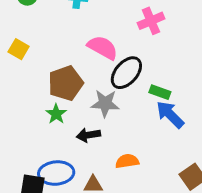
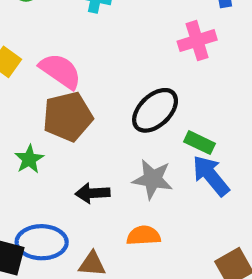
pink semicircle: (103, 48) -> (60, 71), moved
gray star: (105, 103) -> (153, 179), moved
green star: (56, 114) -> (29, 159), moved

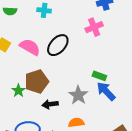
black ellipse: (155, 110) -> (58, 45), moved
brown pentagon: (68, 117) -> (37, 82), moved
gray star: (153, 179) -> (78, 95), turned 30

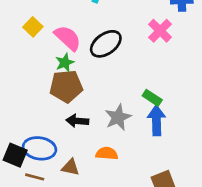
pink cross: (94, 27) -> (160, 31), turned -36
green star: (18, 91) -> (65, 63), moved
blue arrow: (106, 91) -> (156, 120), turned 30

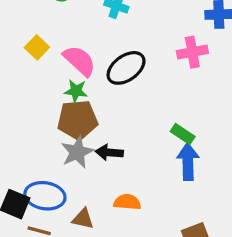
pink cross: (160, 31) -> (192, 52), turned 35
green star: (65, 63) -> (76, 91), turned 30
gray star: (118, 117) -> (77, 152), moved
black arrow: (77, 121) -> (109, 152), moved

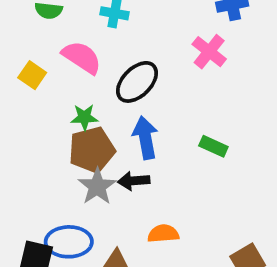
pink cross: (192, 52) -> (209, 52), turned -32
pink semicircle: (79, 61) -> (82, 57), moved
blue arrow: (188, 162) -> (145, 138), moved

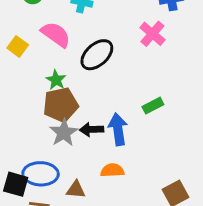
green star: (84, 117) -> (56, 80), turned 30
blue arrow: (145, 138) -> (118, 129), moved
green rectangle: (213, 146) -> (153, 106), turned -54

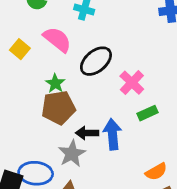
pink cross: (152, 34) -> (132, 83), moved
gray star: (64, 133) -> (72, 154), moved
orange semicircle: (112, 170) -> (156, 172), moved, turned 150

